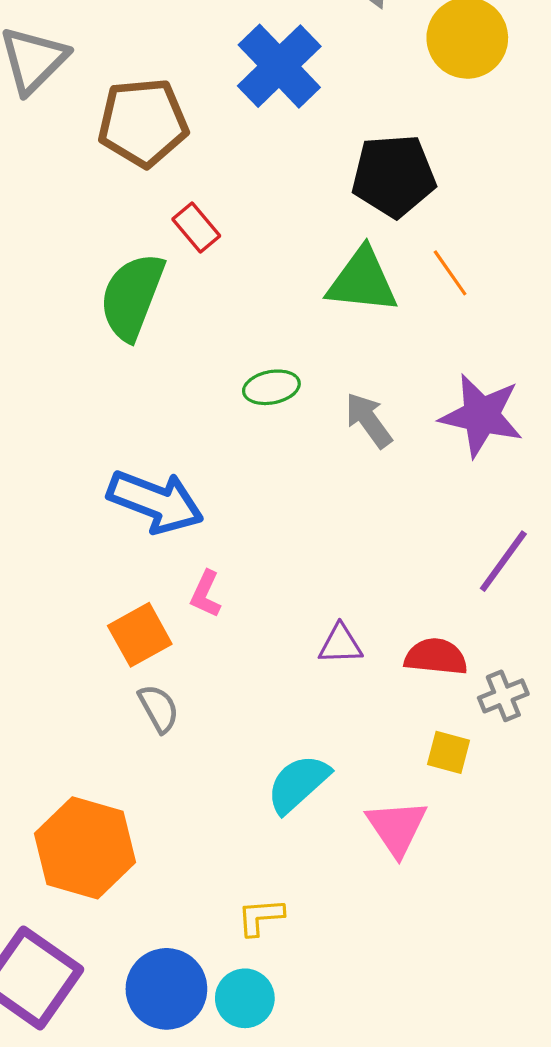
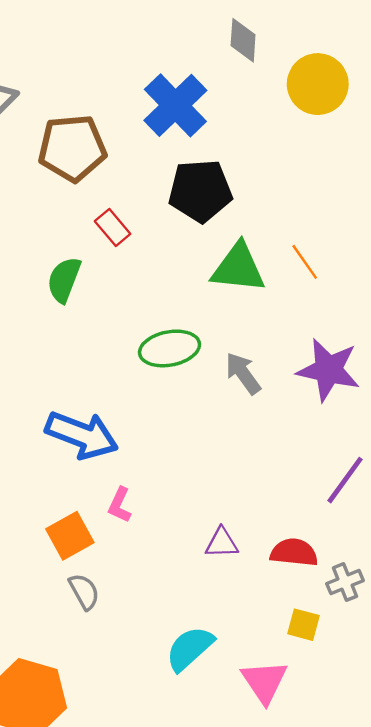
black pentagon: (394, 176) -> (200, 191), moved
green semicircle: (132, 296) -> (64, 280), size x0.7
green ellipse: (271, 387) -> (170, 348), size x1.4

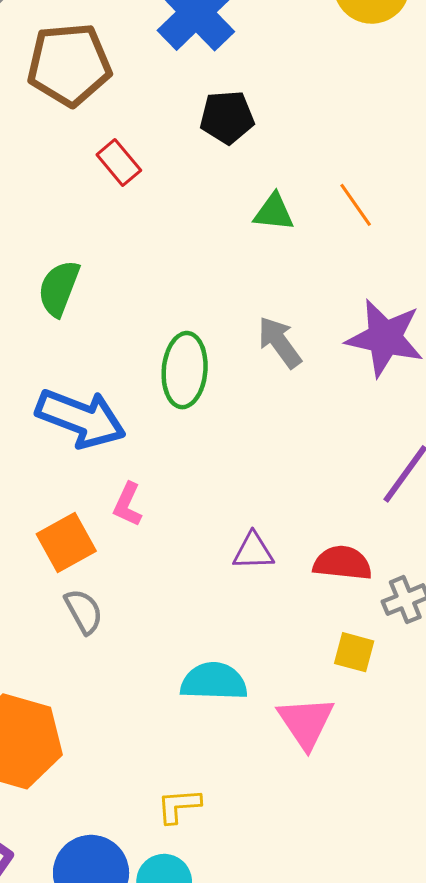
black pentagon: (200, 191) -> (227, 117), size x0.7
green triangle: (238, 268) -> (274, 212), size x0.6
green semicircle: (64, 280) -> (59, 288), moved
green ellipse: (170, 348) -> (185, 370), moved, turned -74
cyan semicircle: (190, 648) -> (214, 681), turned 44

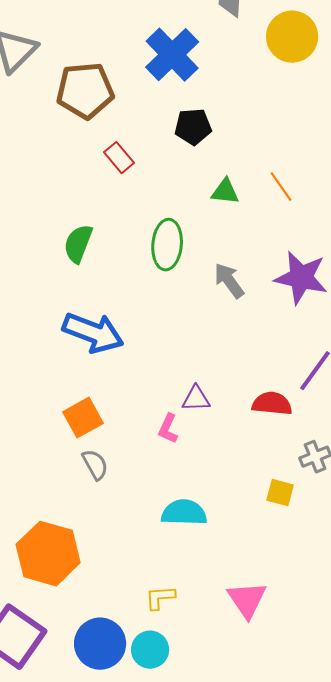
green ellipse: (185, 370) -> (167, 245), moved
pink L-shape: (128, 505) -> (168, 429), moved
purple triangle: (253, 551) -> (196, 399), moved
red semicircle: (342, 563) -> (272, 404), moved
pink triangle: (306, 722) -> (247, 600), moved

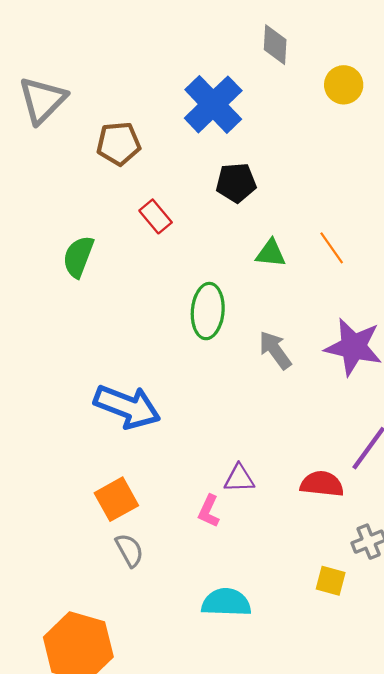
yellow circle: (292, 37) -> (344, 85), size x0.7
brown pentagon: (85, 91) -> (119, 144), size x0.7
green semicircle: (78, 244) -> (78, 257), moved

